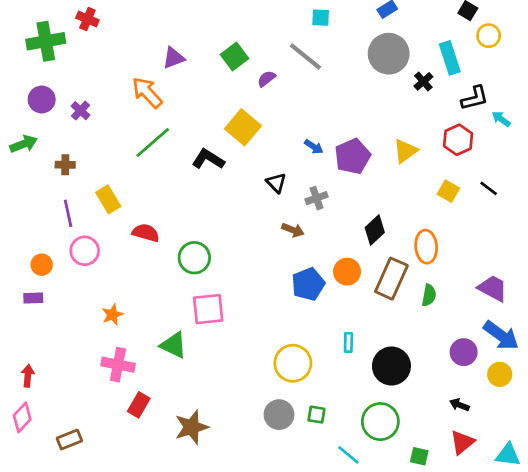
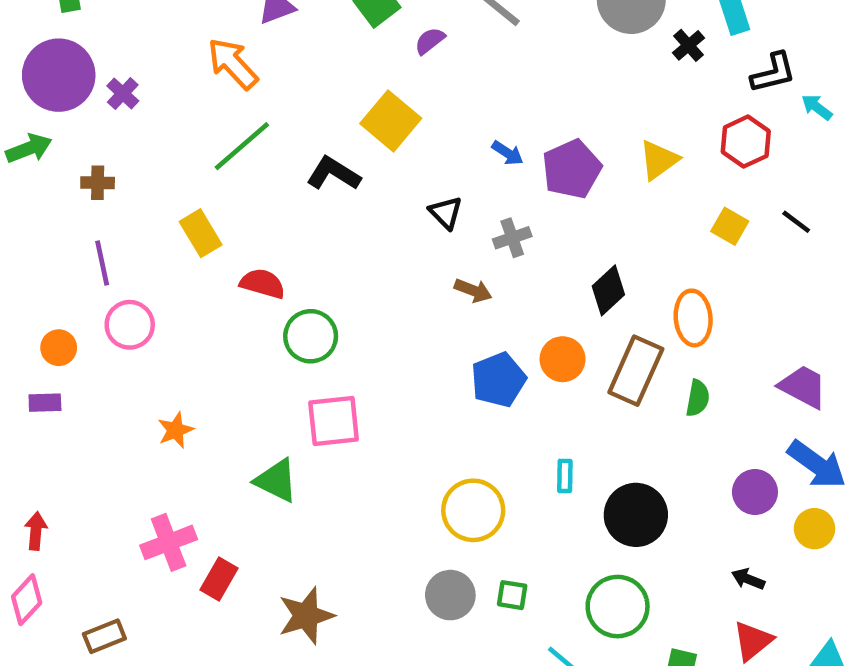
purple circle: (42, 99) -> (59, 75), size x1.6
yellow rectangle: (108, 199) -> (201, 233), moved
red semicircle: (146, 233) -> (263, 284), moved
pink cross: (118, 365) -> (169, 542), moved, turned -32

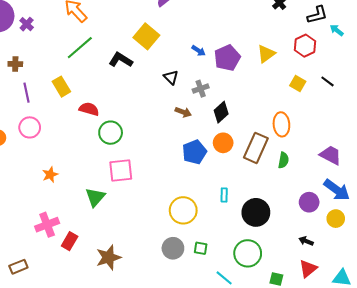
purple line: (102, 263) -> (27, 93), moved
black diamond: (608, 290) -> (221, 112), moved
green triangle: (276, 481) -> (95, 197), turned 45

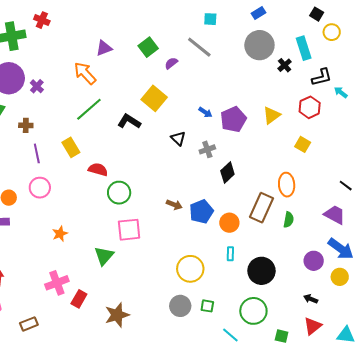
black line: (328, 81) -> (346, 186), moved
brown arrow: (183, 112) -> (174, 205), moved
orange circle: (223, 143) -> (229, 223), moved

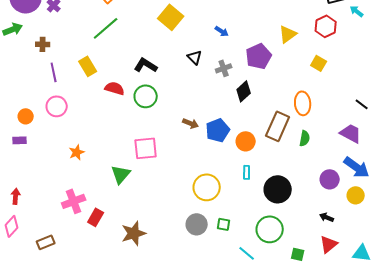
purple pentagon: (233, 119) -> (259, 56), moved
black L-shape: (129, 121) -> (146, 65), moved
green circle: (119, 193) -> (146, 96), moved

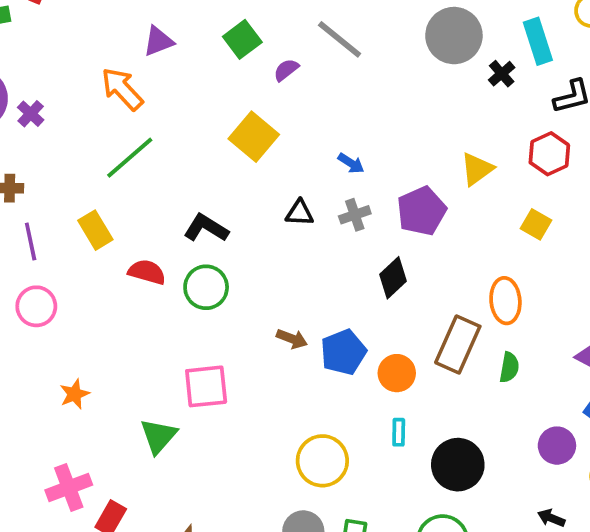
black triangle: (195, 57) -> (300, 213), turned -42
gray cross: (224, 68) -> (355, 215), moved

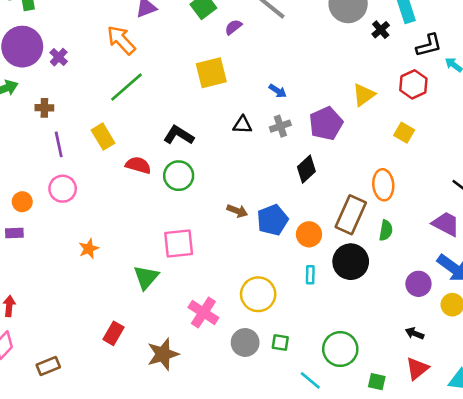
yellow square: (254, 137) -> (211, 73), turned 36
black circle: (458, 465) -> (351, 262), moved
pink cross: (69, 488) -> (203, 313), moved, turned -36

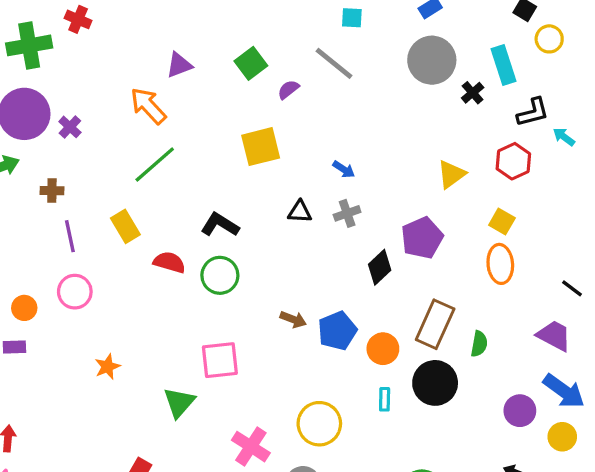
purple pentagon: (326, 124) -> (422, 238), moved
orange ellipse: (383, 185) -> (500, 264), moved

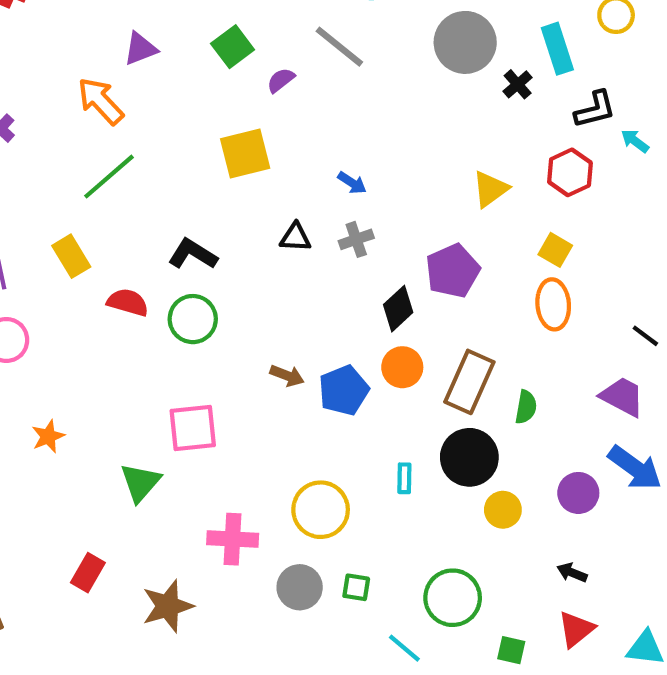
orange circle: (383, 349) -> (402, 367), moved
yellow circle: (562, 437) -> (503, 510), moved
pink cross: (251, 447) -> (233, 539), turned -30

